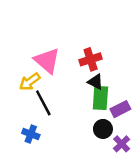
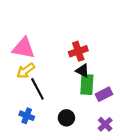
pink triangle: (47, 61) -> (23, 48), moved, turned -30
black circle: (103, 129) -> (66, 118), moved

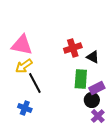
black triangle: (83, 71) -> (93, 57), moved
black circle: (66, 118) -> (92, 100), moved

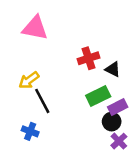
pink triangle: (22, 45) -> (35, 28), moved
green rectangle: (81, 79) -> (98, 96), turned 60

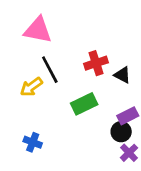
green rectangle: (98, 96) -> (84, 104), moved
black line: (42, 101) -> (50, 70), moved

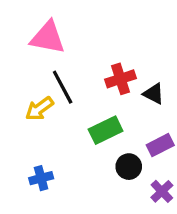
black circle: (121, 132) -> (129, 167), moved
blue cross: (33, 142) -> (41, 178), turned -36

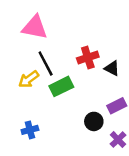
green rectangle: (106, 130) -> (61, 86), moved

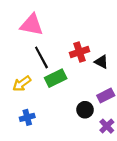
yellow arrow: (29, 79) -> (22, 84), moved

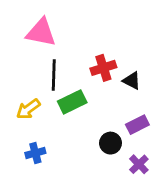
black line: (41, 57) -> (54, 75), turned 30

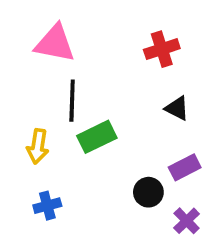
red cross: (103, 68) -> (162, 49), moved
yellow arrow: (28, 109) -> (38, 146), turned -45

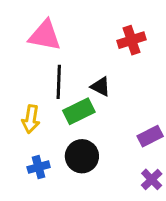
black triangle: (177, 108) -> (101, 87), moved
black circle: (148, 192) -> (82, 156), moved, size x1.4

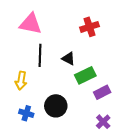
green rectangle: (79, 111) -> (85, 75), moved
blue cross: (39, 167) -> (26, 113), turned 32

